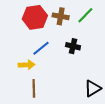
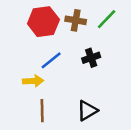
black cross: (73, 46) -> (91, 58), turned -32
black triangle: (93, 88) -> (87, 111), moved

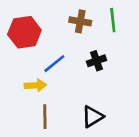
green line: (107, 19) -> (113, 20), turned -50
red hexagon: (43, 22) -> (24, 32), moved

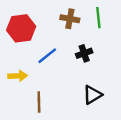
yellow arrow: (35, 85) -> (18, 76), moved
black triangle: (92, 117) -> (92, 95), moved

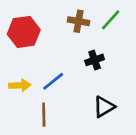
green line: (98, 18) -> (111, 20), turned 48
blue line: (47, 56) -> (53, 81), moved

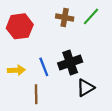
black cross: (95, 60) -> (70, 62), moved, size x1.5
blue line: (53, 81) -> (44, 67), turned -72

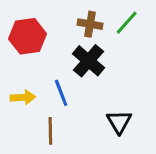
black cross: (70, 62) -> (88, 61), moved, turned -30
black triangle: (85, 88) -> (119, 122), turned -30

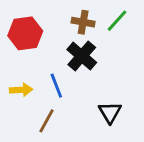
brown line: (50, 131) -> (46, 121), turned 30

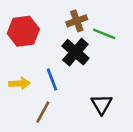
green line: (117, 21) -> (104, 34), moved, turned 70
brown cross: (83, 22) -> (77, 21), turned -30

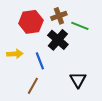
red hexagon: (23, 31) -> (31, 22), moved
yellow arrow: (19, 83) -> (15, 54), moved

